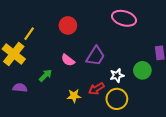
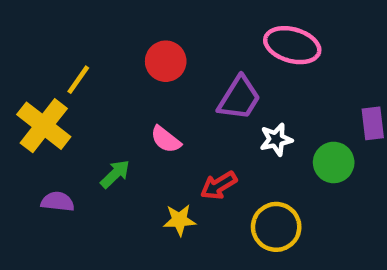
purple trapezoid: (95, 56) -> (239, 98), moved
white star: (117, 75) -> (276, 139), moved
red arrow: (96, 89) -> (219, 185), moved

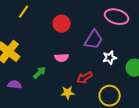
yellow line: (78, 80) -> (24, 12), moved
pink semicircle: (166, 139) -> (62, 58), turned -40

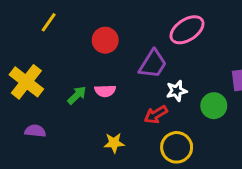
pink ellipse: (117, 17) -> (187, 30), turned -50
green arrow: (40, 73) -> (77, 95), moved
red arrow: (85, 78) -> (156, 115), moved

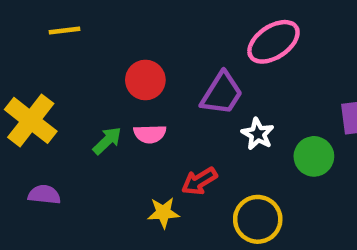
yellow line: (49, 22) -> (64, 31), turned 48
red circle: (105, 40) -> (145, 80), moved
white star: (177, 91) -> (258, 134), turned -30
red arrow: (156, 115) -> (199, 181), moved

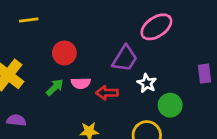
red circle: (145, 80) -> (64, 53), moved
green circle: (314, 156) -> (170, 105), moved
red arrow: (199, 181) -> (107, 93), moved, turned 30

